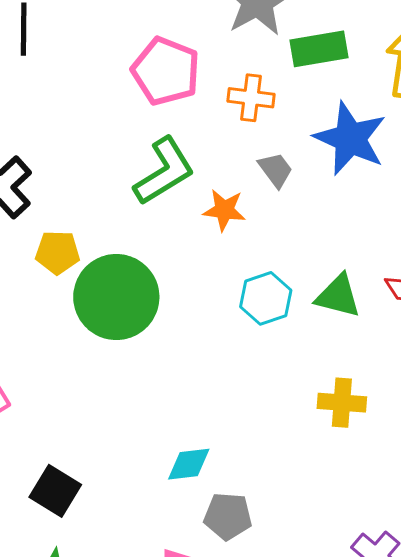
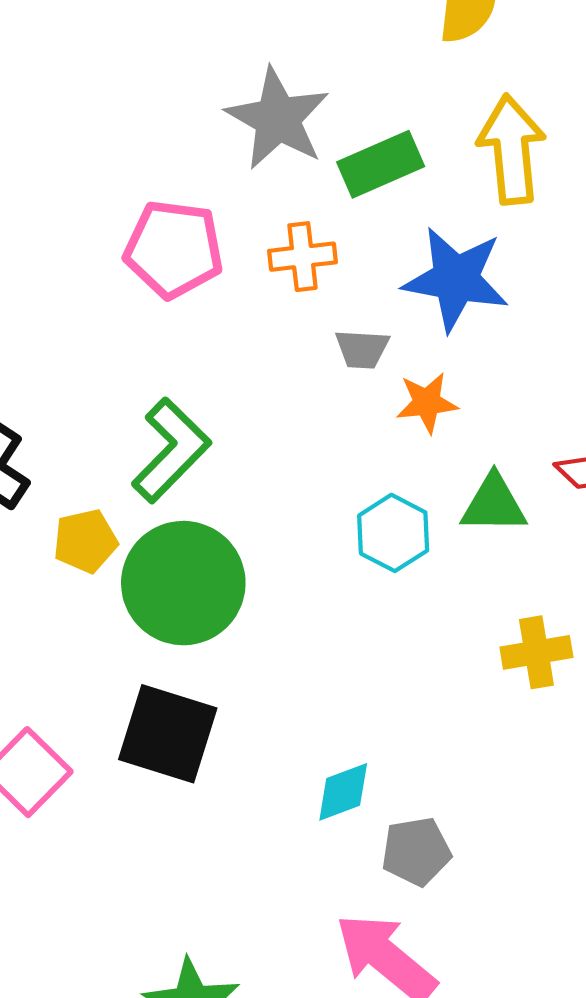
gray trapezoid: (276, 170) -> (362, 349), turned 144
green L-shape: (164, 171) -> (171, 450), moved
orange star: (224, 210) -> (427, 403), moved
black square: (55, 491) -> (168, 734), moved, size x1.4

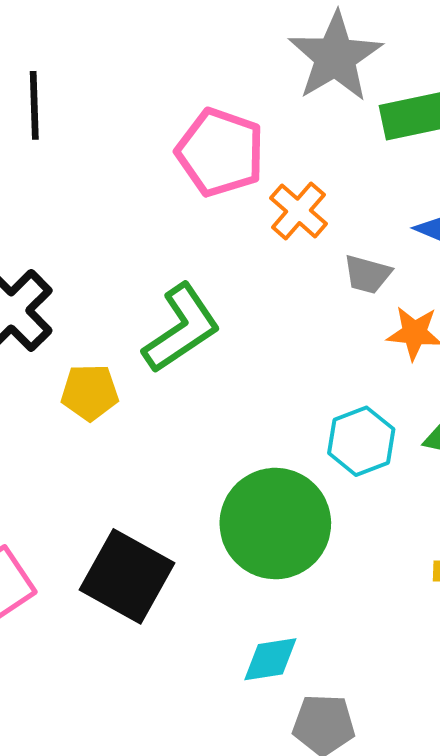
orange cross: (302, 257) -> (298, 211), moved, turned 36
green circle: (183, 583) -> (275, 524), moved

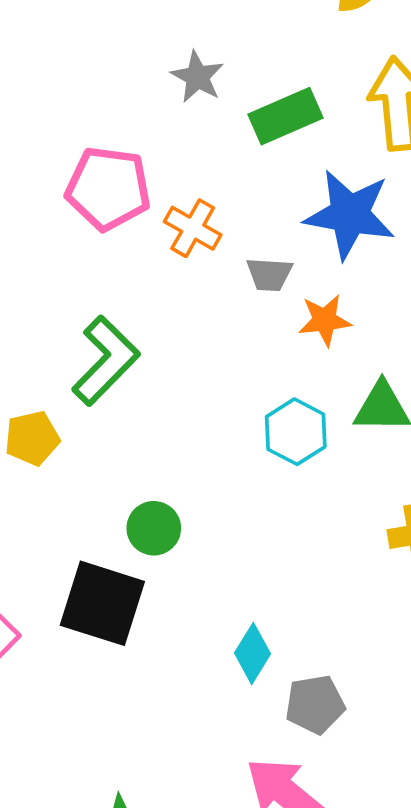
gray star: (335, 57) -> (197, 77), size x0.6
green circle: (275, 524) -> (154, 528), moved, size x0.5
cyan diamond: (270, 659) -> (253, 653), turned -38

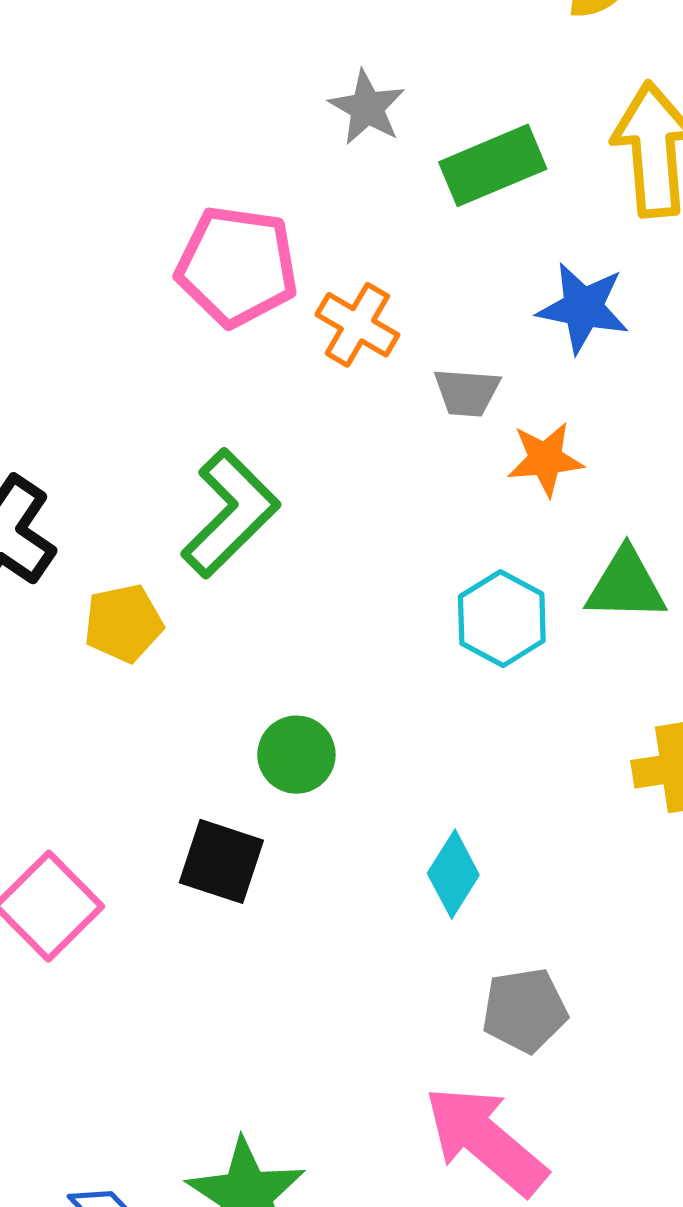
blue star: (350, 214) -> (583, 308), size x0.7
black square: (102, 603) -> (221, 861), size x0.7
cyan diamond: (253, 653) -> (453, 874), moved

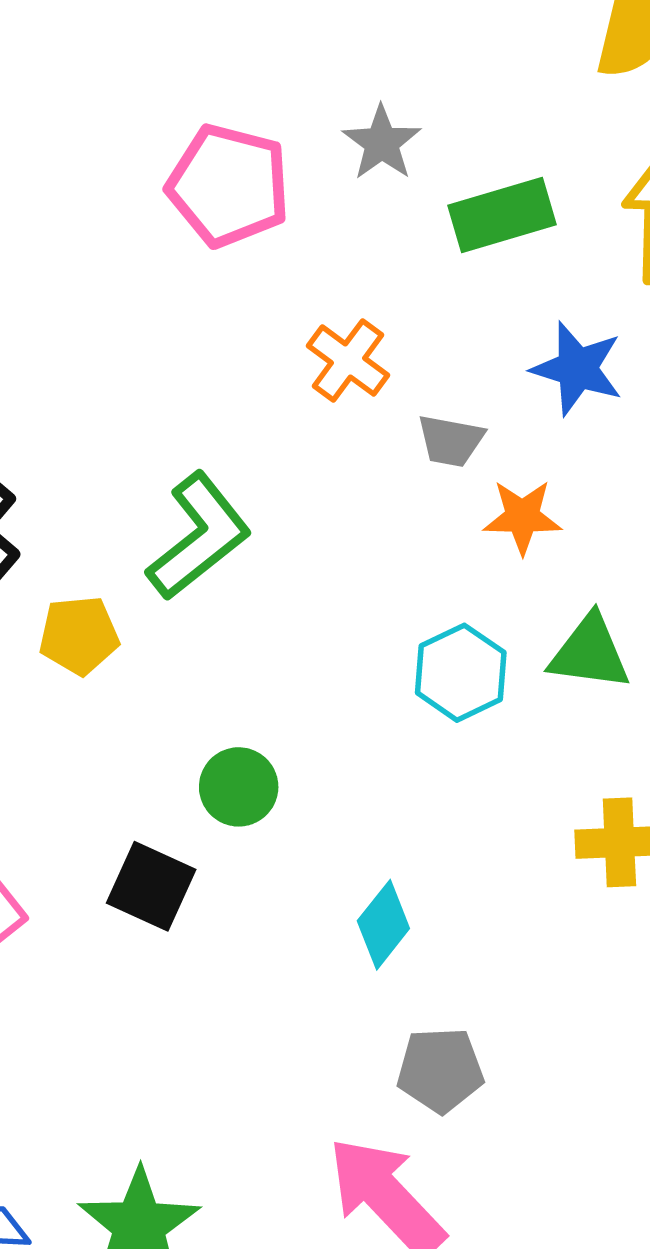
pink pentagon: (237, 266) -> (229, 186), moved

